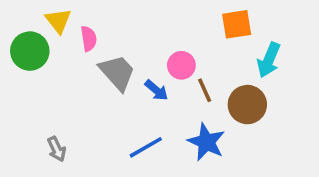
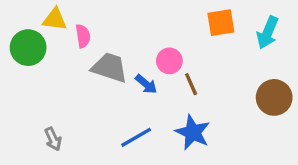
yellow triangle: (58, 21) -> (55, 19), turned -45
cyan arrow: (269, 60) -> (267, 33), moved
gray trapezoid: (117, 72) -> (110, 68), turned -30
brown circle: (247, 105) -> (274, 97), moved

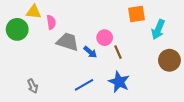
cyan arrow: (267, 33) -> (158, 29), moved

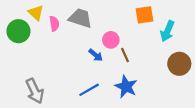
yellow triangle: (34, 12) -> (36, 13), turned 35
gray trapezoid: (68, 42) -> (80, 18), moved
gray arrow: (33, 86) -> (35, 91), size x1.6

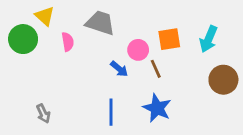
orange square: (145, 15) -> (169, 39), moved
pink semicircle: (54, 24) -> (68, 42), moved
blue line: (89, 90) -> (111, 112), turned -60
gray arrow: (35, 91) -> (43, 114), size x0.6

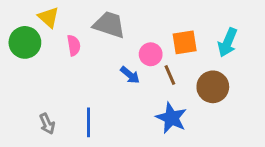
brown circle: (223, 80) -> (213, 87), moved
blue line: (111, 112) -> (89, 122), moved

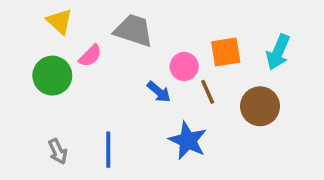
green circle: (25, 42) -> (52, 76), moved
pink semicircle: (74, 45) -> (90, 56), turned 54
blue star: (171, 118) -> (188, 141), moved

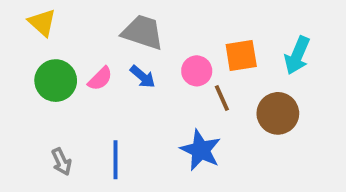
yellow triangle: (60, 21) -> (42, 23), moved
pink semicircle: (90, 56) -> (100, 79), moved
blue arrow: (159, 92) -> (143, 77), moved

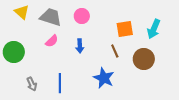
gray trapezoid: (143, 32) -> (51, 17), moved
pink circle: (197, 71) -> (82, 16), moved
blue arrow: (143, 77) -> (80, 46), moved, turned 48
green circle: (56, 81) -> (14, 52), moved

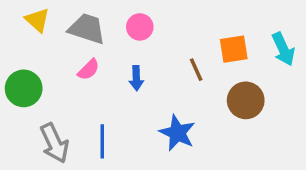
orange square: (125, 29) -> (234, 49), moved
cyan arrow: (154, 29) -> (283, 49), moved, turned -48
brown line: (115, 51) -> (196, 70), moved
gray arrow: (32, 84) -> (54, 143), size x1.6

